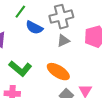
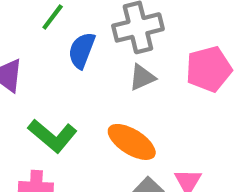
blue semicircle: (34, 28) -> (82, 50), turned 84

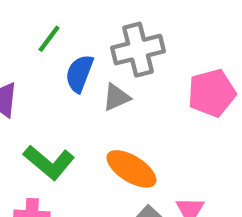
gray triangle: (142, 77) -> (116, 97), moved

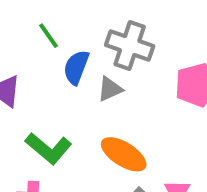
green line: (49, 39) -> (49, 36), turned -72
gray cross: (138, 50) -> (130, 45), turned 33

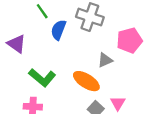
gray triangle: (110, 89) -> (105, 60), moved

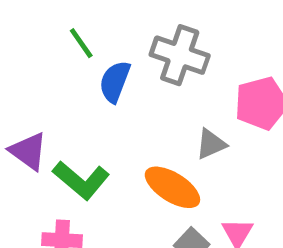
purple triangle: (17, 44) -> (28, 151), moved

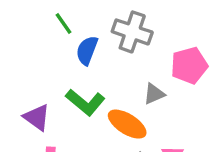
purple triangle: (28, 151) -> (37, 117), moved
green L-shape: (81, 180) -> (85, 102), moved

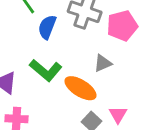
pink pentagon: (189, 65) -> (122, 26), moved

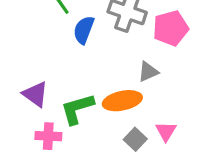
green L-shape: (46, 70) -> (77, 109), moved, turned 124
orange ellipse: (80, 88) -> (122, 101), turned -44

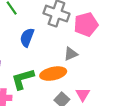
blue semicircle: (84, 30) -> (27, 37), moved

